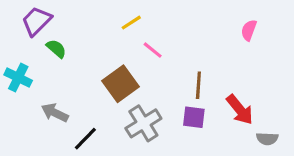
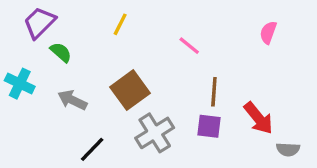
yellow line: (131, 23) -> (120, 24), moved, turned -30
pink line: (153, 50) -> (189, 46), moved
gray arrow: (55, 113) -> (72, 100), moved

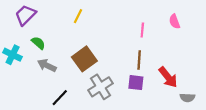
pink semicircle: (268, 32) -> (174, 21), turned -40
pink line: (189, 46) -> (142, 30), moved, turned 56
green semicircle: (61, 52) -> (38, 43), moved

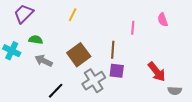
green semicircle: (38, 43) -> (36, 40), turned -32
brown line: (139, 60) -> (113, 50), moved
purple square: (136, 83) -> (117, 71), moved

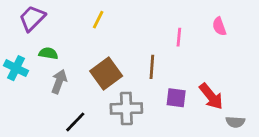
gray arrow: (44, 61) -> (59, 82), turned 84
purple square: (117, 71) -> (176, 98), moved
gray cross: (94, 81) -> (126, 108), turned 30

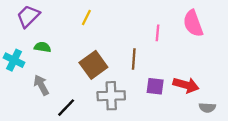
pink semicircle: (219, 26) -> (193, 23), size x1.6
gray arrow: (59, 82) -> (41, 85), moved, turned -48
red arrow: (211, 96) -> (186, 85), turned -35

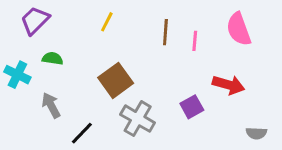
brown line: (134, 59) -> (165, 32), moved
red arrow: (186, 85) -> (228, 85), moved
purple square: (155, 86) -> (192, 107), turned -36
gray cross: (111, 96) -> (138, 119), turned 32

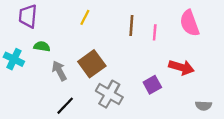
purple trapezoid: (35, 20) -> (28, 16), turned -40
gray arrow: (51, 105) -> (59, 71), moved

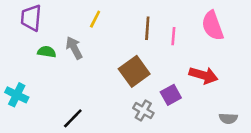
cyan cross: (14, 59) -> (17, 95), moved
brown square: (92, 64) -> (134, 71), moved
gray arrow: (59, 71) -> (74, 48), moved
gray cross: (109, 94) -> (143, 111), moved, size x0.7

